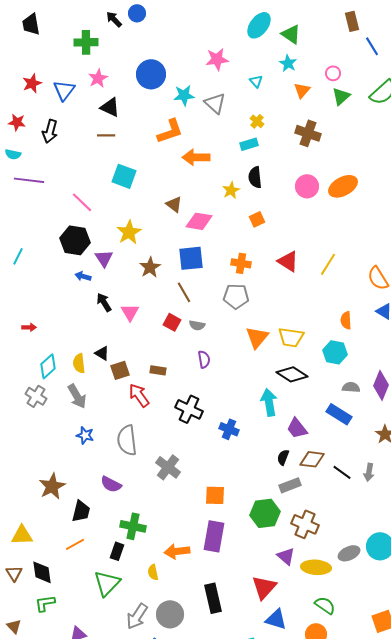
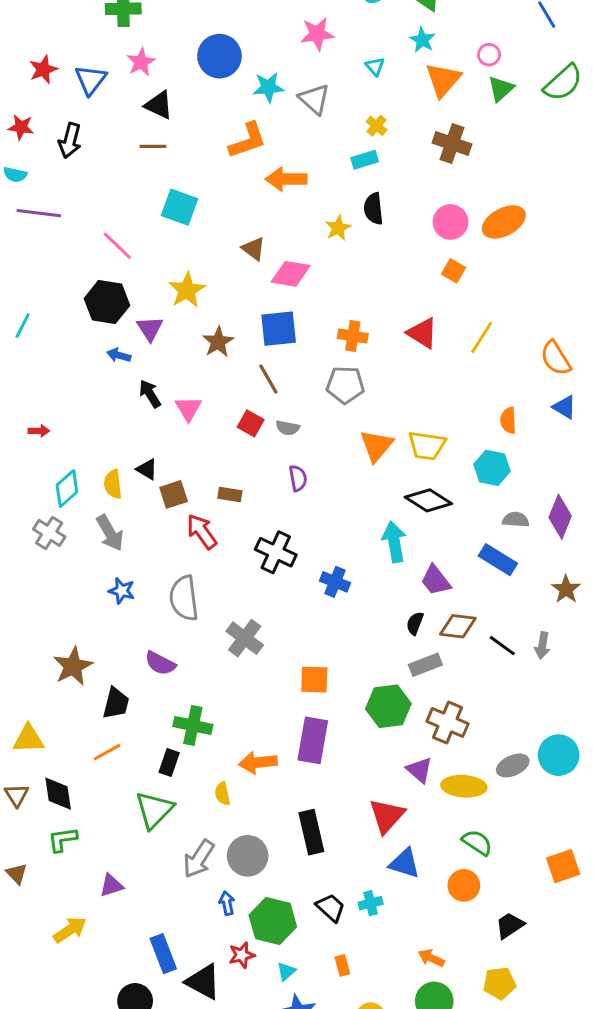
orange triangle: (302, 90) -> (443, 80), size x1.5
orange square: (257, 219) -> (453, 271), moved, turned -35

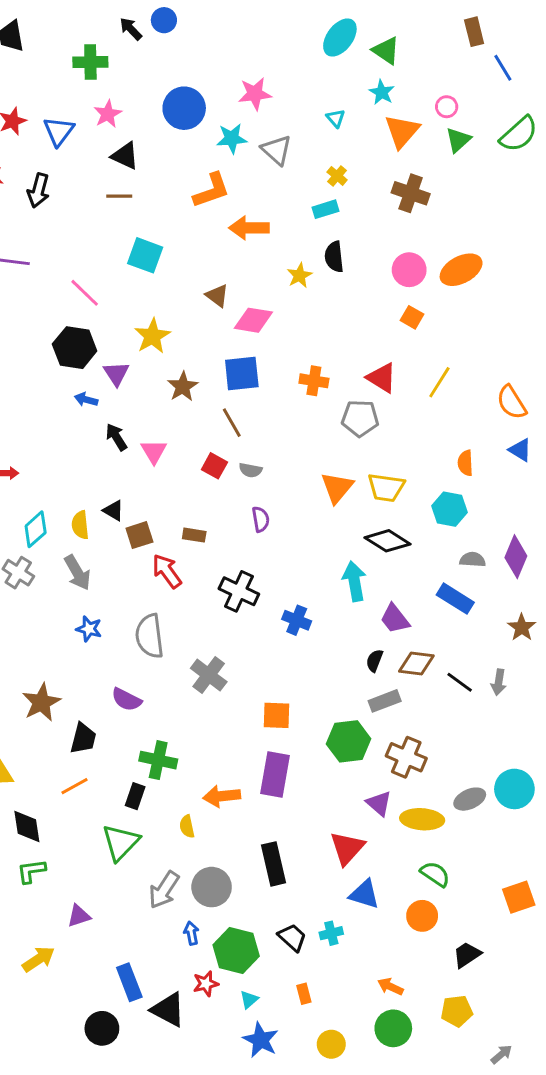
pink star: (317, 34) -> (255, 94), moved
gray pentagon: (345, 385) -> (360, 418), moved

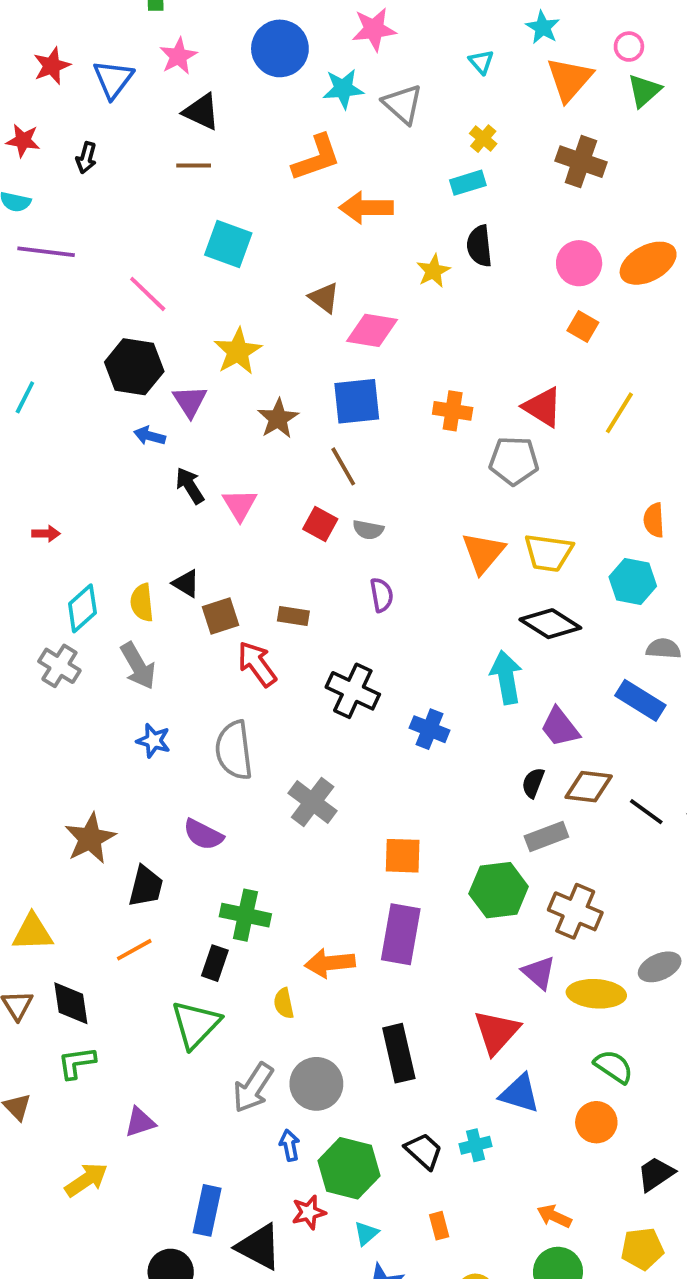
black arrow: (38, 190) -> (86, 158), size x0.7
blue rectangle: (129, 982) -> (207, 1210), turned 33

